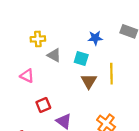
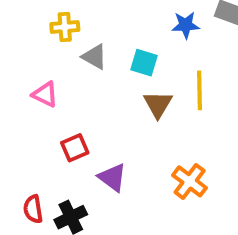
blue star: (95, 38) -> (186, 25), moved

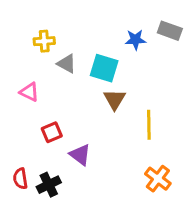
cyan square: (144, 63) -> (104, 68), size x1.4
yellow line: (199, 90) -> (149, 125), moved
orange cross: (190, 181) -> (158, 179), moved

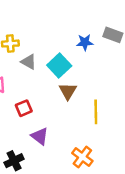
cyan square: (104, 68) -> (59, 65), turned 30
red square: (52, 132) -> (24, 108), moved
orange cross: (158, 179) -> (82, 157), moved

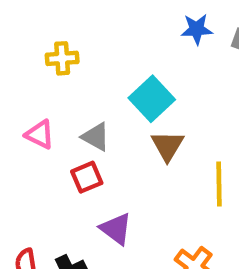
blue star: (85, 42) -> (197, 29), moved
gray triangle: (29, 62) -> (96, 137), moved

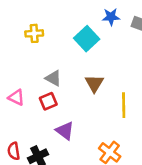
cyan square: (152, 99) -> (87, 39), moved
pink triangle: (40, 135) -> (16, 97), moved

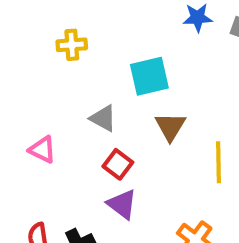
cyan square: (87, 39) -> (149, 76), moved, turned 30
red square: (48, 101) -> (118, 164), moved, turned -30

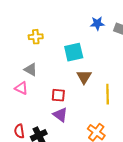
gray triangle: (103, 118) -> (31, 70), moved
red square: (118, 164) -> (58, 95), turned -32

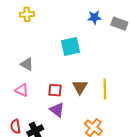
yellow cross: (36, 37) -> (27, 14), moved
brown triangle: (84, 77) -> (80, 87), moved
pink triangle: (21, 88) -> (22, 90), moved

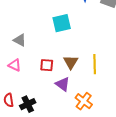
purple triangle: (57, 110) -> (63, 84), moved

